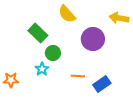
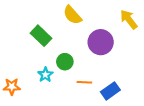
yellow arrow: (119, 18) -> (129, 19), turned 42
green circle: (53, 53) -> (65, 62), moved

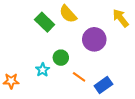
green rectangle: (41, 36) -> (45, 22), moved
orange line: (84, 82) -> (79, 77), turned 32

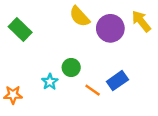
green rectangle: (45, 22) -> (20, 30), moved
purple circle: (94, 39) -> (110, 28), moved
blue rectangle: (103, 85) -> (117, 81), moved

